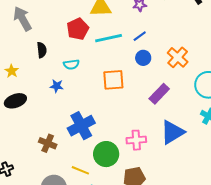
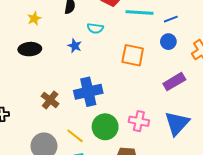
blue triangle: (172, 132) -> (177, 123), turned -32

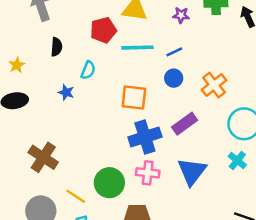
cyan semicircle: (95, 28) -> (88, 70), turned -70
blue cross: (88, 92) -> (145, 137), moved
brown cross: (50, 100) -> (43, 157), size x1.4

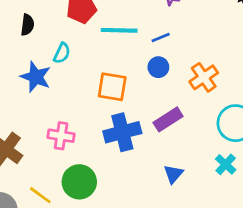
blue star: (66, 92) -> (36, 77), size x1.6
blue triangle: (192, 171) -> (173, 174), size x0.6
pink cross: (148, 173) -> (61, 136), moved

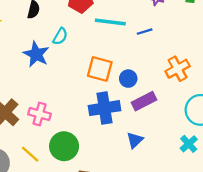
blue circle: (158, 67) -> (128, 79), moved
pink cross: (61, 136) -> (40, 114), moved
blue triangle: (173, 174) -> (135, 140), moved

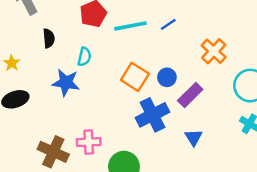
orange square: (100, 69) -> (135, 77), turned 35

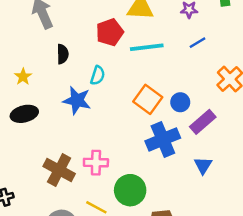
blue line: (168, 24) -> (197, 43), moved

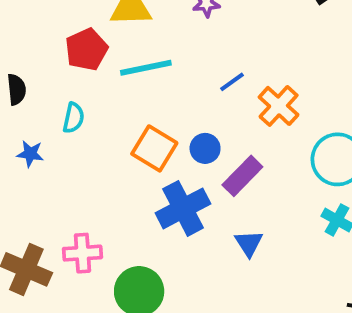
blue line: (197, 43) -> (232, 82), moved
blue star: (77, 100) -> (30, 154), moved, size x0.6

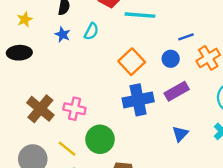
blue circle: (205, 148) -> (171, 59), moved
blue star: (30, 154) -> (63, 34), moved
blue triangle: (249, 243) -> (180, 134), moved

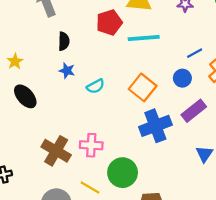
yellow star: (25, 19) -> (15, 61), moved
cyan semicircle: (91, 31) -> (96, 86), moved, turned 42
black ellipse: (19, 53) -> (25, 96), turned 60

